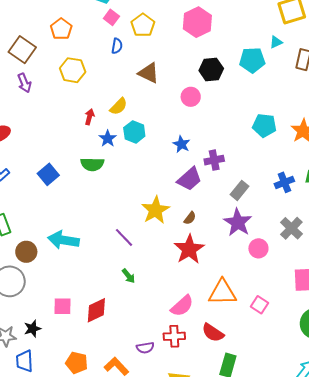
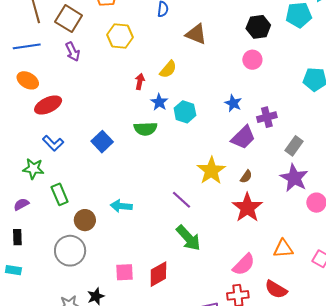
pink circle: (191, 97) -> (252, 60), moved
cyan hexagon: (134, 132) -> (185, 112), moved
cyan arrow: (63, 240) -> (121, 206), size x0.7
green arrow: (129, 276) -> (188, 238), size x1.8
orange triangle: (222, 292) -> (283, 249), size x0.7

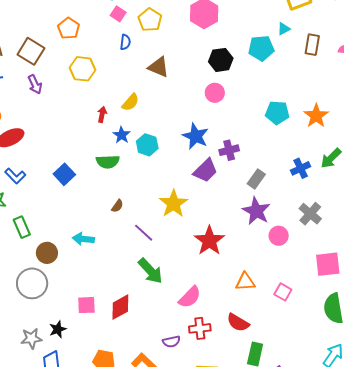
blue star: (233, 103) -> (195, 136), size x1.5
brown semicircle: (246, 177) -> (117, 206), moved
pink semicircle: (244, 265) -> (190, 297), moved

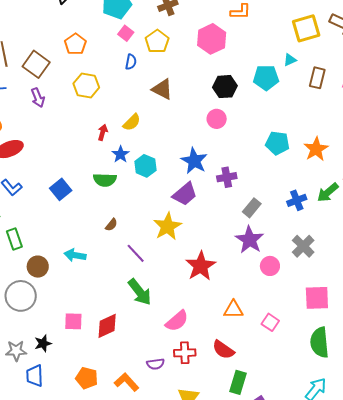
purple trapezoid: (205, 171) -> (185, 194), moved

